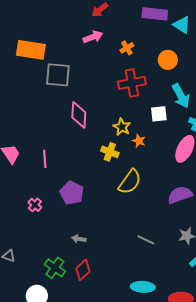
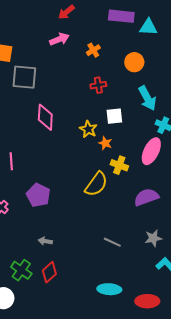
cyan triangle: (182, 25) -> (148, 27), turned -30
red cross: (132, 83) -> (98, 85), size x0.6
white square: (159, 114) -> (114, 116), moved
yellow cross: (110, 152) -> (119, 165), moved

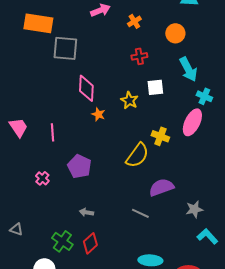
orange star: (105, 143) -> (98, 114), moved
purple semicircle: (146, 197) -> (161, 187), moved
gray line: (112, 242) -> (140, 213), moved

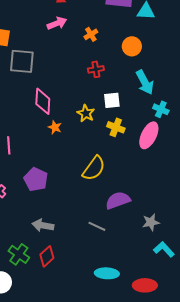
yellow cross: (160, 136) -> (116, 127), moved
gray arrow: (86, 212) -> (43, 225), size x1.5

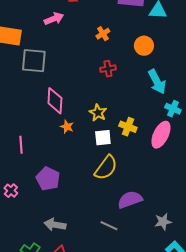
pink arrow: (57, 23) -> (54, 19), moved
white square: (112, 100) -> (103, 138), moved

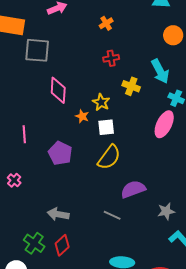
orange circle: (144, 46) -> (173, 35), moved
orange star: (67, 127) -> (82, 116), moved
yellow cross: (128, 127) -> (131, 86), moved
purple pentagon: (48, 179) -> (60, 153), moved

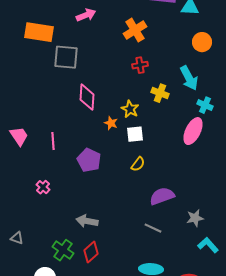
orange cross: (106, 23) -> (135, 30), size x1.6
yellow semicircle: (109, 157) -> (138, 164), size x0.6
gray line: (112, 215) -> (153, 228), moved

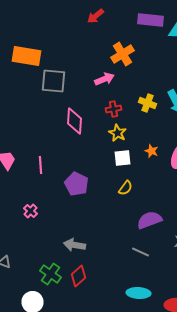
pink arrow: (86, 15) -> (104, 79), moved
red cross: (140, 65) -> (114, 109), moved
yellow cross: (160, 93) -> (148, 103), moved
orange star: (111, 123) -> (152, 151), moved

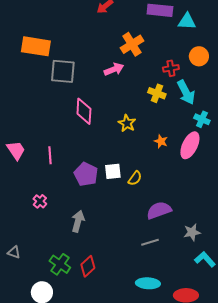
red cross: (114, 109) -> (171, 68), moved
white square: (122, 158) -> (113, 171), moved
gray arrow: (74, 245) -> (78, 221), moved, turned 95
gray line: (140, 252) -> (150, 242), turned -42

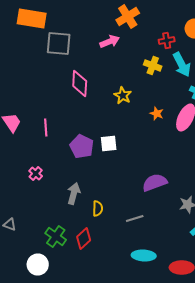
yellow semicircle: (135, 178) -> (98, 208), moved, turned -35
gray line: (150, 242) -> (135, 218), moved

